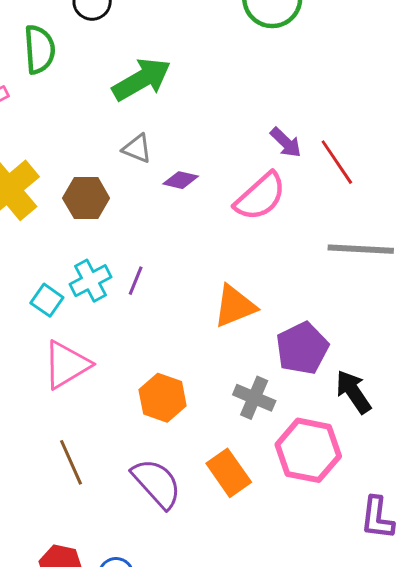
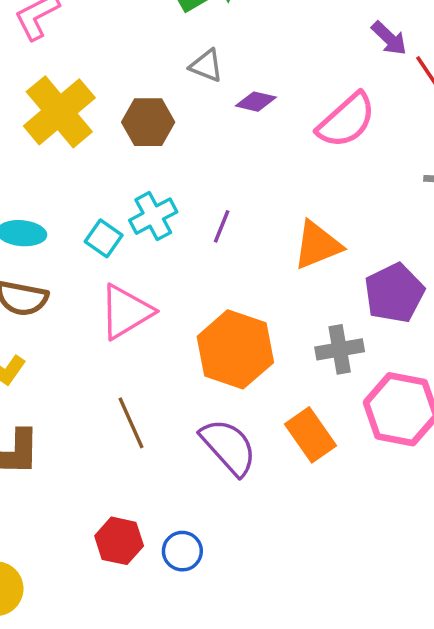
purple arrow: (286, 142) -> (389, 38), moved
purple line: (136, 281) -> (222, 226), moved
orange hexagon: (163, 398) -> (235, 349), size x1.4
gray cross: (254, 398) -> (340, 349), turned -33

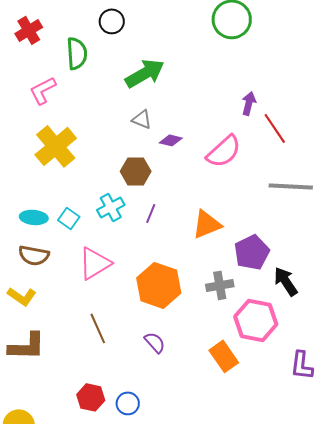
purple arrow: (389, 38) -> (249, 103), turned -120
brown hexagon: (148, 122) -> (136, 171), moved
cyan square: (104, 238) -> (69, 218), moved
orange rectangle: (311, 435) -> (224, 356), moved
purple semicircle: (228, 447) -> (155, 342), size x0.6

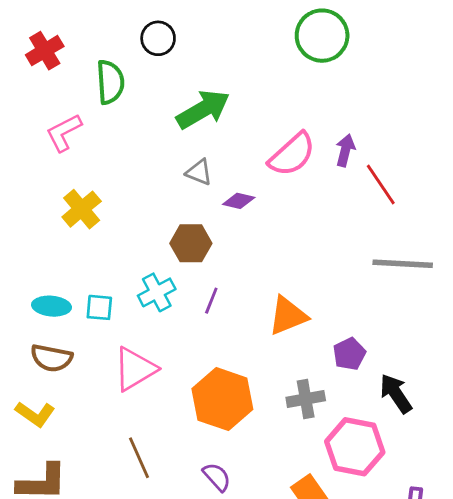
yellow cross: (56, 146) -> (82, 209), size x0.7
pink semicircle: (224, 151) -> (292, 154), moved
cyan square: (69, 218) -> (99, 307), turned -30
purple pentagon: (252, 252) -> (349, 354), size x0.7

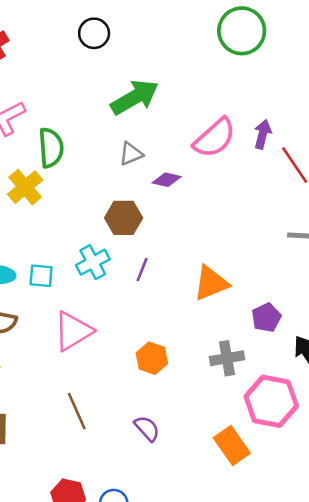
green semicircle: (110, 82) -> (51, 148), moved
gray triangle: (199, 172) -> (131, 154), turned -45
orange hexagon: (222, 399) -> (152, 358), size x0.6

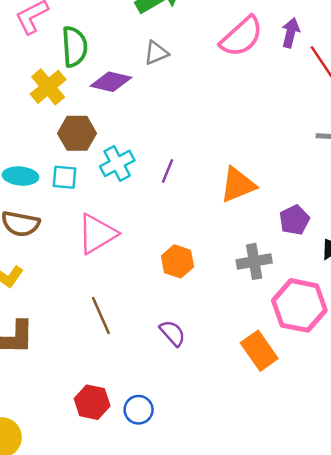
purple diamond: (167, 180) -> (111, 82), moved, size x1.4
brown hexagon: (124, 218) -> (77, 133), moved

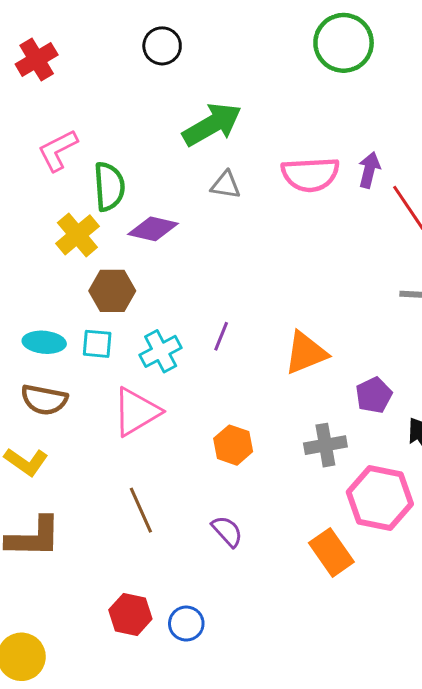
pink semicircle: (242, 37) -> (310, 174), turned 39
gray triangle: (156, 53) -> (226, 185), moved, turned 32
cyan cross: (117, 163) -> (161, 351), moved

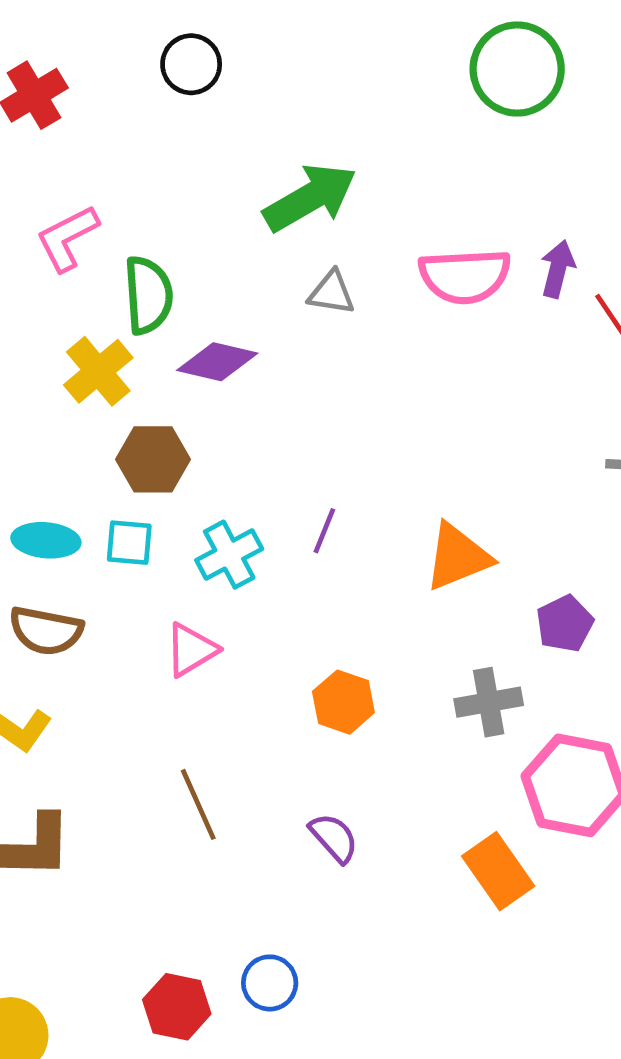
black circle: (162, 46) -> (191, 64), moved
pink triangle: (136, 412) -> (191, 650), size x0.7
red hexagon: (130, 614) -> (177, 1007), moved

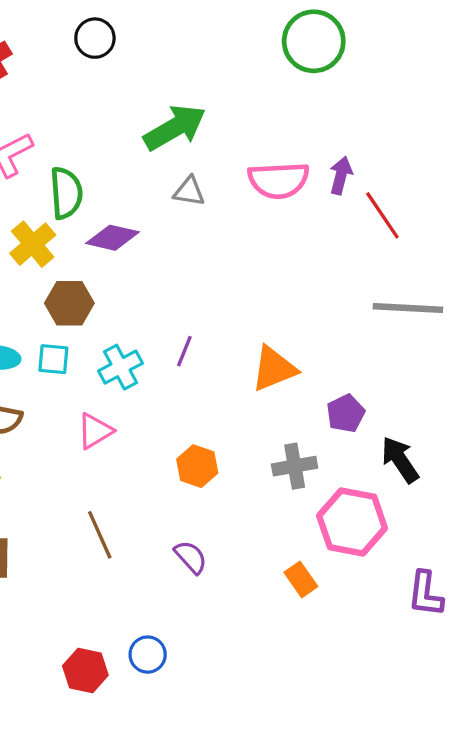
orange rectangle: (498, 871) -> (301, 579), size x0.7

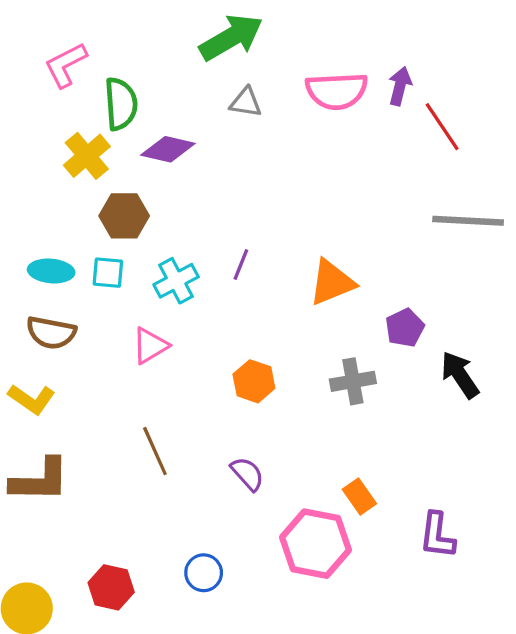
pink hexagon: (352, 522) -> (316, 544), moved
purple L-shape: (426, 594) -> (437, 535), moved
red hexagon: (85, 671) -> (111, 587), moved

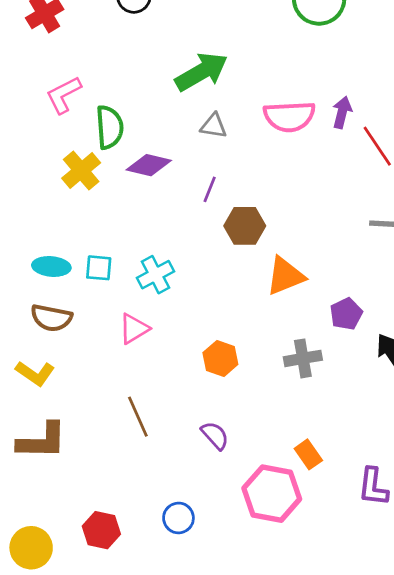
brown hexagon: (124, 216) -> (245, 226), moved
purple line: (241, 264) -> (210, 189), moved

